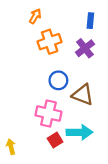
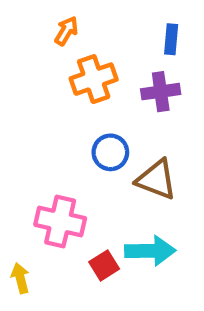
purple cross: (85, 48) -> (161, 92), turned 30
pink cross: (48, 113) -> (60, 221), moved

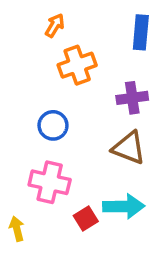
blue rectangle: (171, 39) -> (141, 32), size x1.4
purple cross: (161, 92) -> (132, 98), moved
blue circle: (110, 152) -> (53, 125), moved

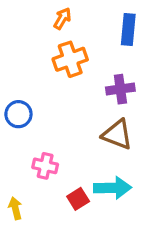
orange arrow: (55, 26) -> (62, 18), moved
blue circle: (53, 125) -> (18, 114), moved
pink cross: (50, 182) -> (45, 166), size x0.7

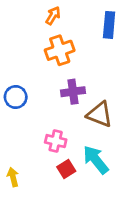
purple cross: (120, 89) -> (73, 92), moved
pink cross: (45, 166) -> (56, 141), moved
cyan arrow: (113, 188) -> (96, 160), turned -128

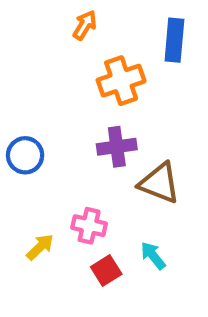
orange cross: (60, 50) -> (121, 81), moved
cyan arrow: (96, 160) -> (153, 256), size x0.6
yellow arrow: (13, 177) -> (40, 247), moved, turned 60

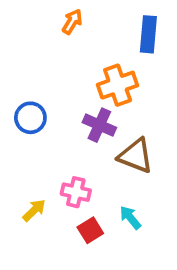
orange cross: (121, 81) -> (118, 85), moved
purple cross: (117, 147) -> (99, 125), turned 32
blue circle: (25, 155) -> (30, 118), moved

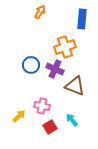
blue circle: (30, 118) -> (31, 65), moved

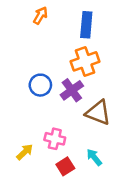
orange arrow: (40, 12) -> (40, 16), moved
blue rectangle: (82, 19) -> (86, 25), moved
purple cross: (55, 69) -> (72, 90), turned 30

